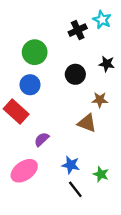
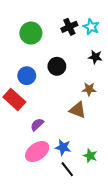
cyan star: (102, 20) -> (91, 27), moved
green circle: (35, 52) -> (31, 33), moved
black circle: (75, 74) -> (57, 66), moved
pink ellipse: (24, 171) -> (37, 152), moved

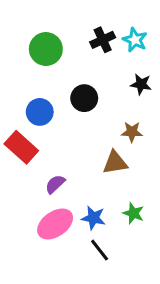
brown triangle: (78, 110) -> (115, 163), turned -30
green star: (90, 156) -> (133, 213), moved

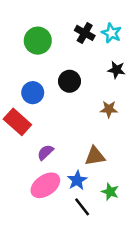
black cross: (103, 40) -> (85, 33), turned -36
brown triangle: (115, 163) -> (95, 156), moved
green star: (133, 213) -> (110, 192), moved
blue star: (93, 218) -> (77, 180), turned 30

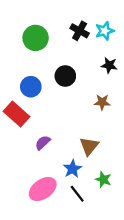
cyan star: (111, 33) -> (105, 31), turned 30
brown triangle: (95, 156) -> (89, 146), turned -42
pink ellipse: (45, 185) -> (43, 189), moved

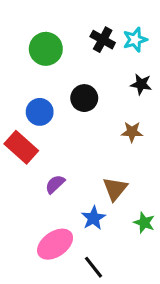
green star: (103, 179) -> (144, 223), moved
black line: (77, 194) -> (93, 267), moved

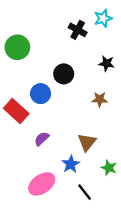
cyan star: (135, 40) -> (103, 18), moved
green circle: (46, 49) -> (17, 47), moved
blue circle: (40, 112) -> (41, 94), moved
black line: (93, 267) -> (85, 192), moved

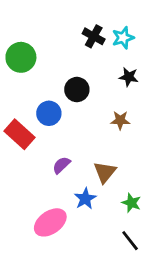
cyan star: (103, 18) -> (123, 38), moved
purple semicircle: (42, 139) -> (61, 165), moved
black line: (85, 192) -> (130, 241), moved

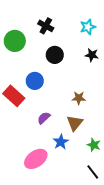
black cross: (94, 36) -> (46, 26), moved
black circle: (77, 90) -> (55, 55), moved
brown star: (120, 120) -> (79, 98), moved

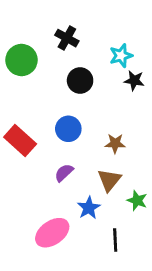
cyan star: (88, 27) -> (121, 56), moved
blue circle: (35, 81) -> (68, 129), moved
green star: (94, 145) -> (137, 201), moved
black line: (93, 172) -> (115, 240), moved, turned 35

